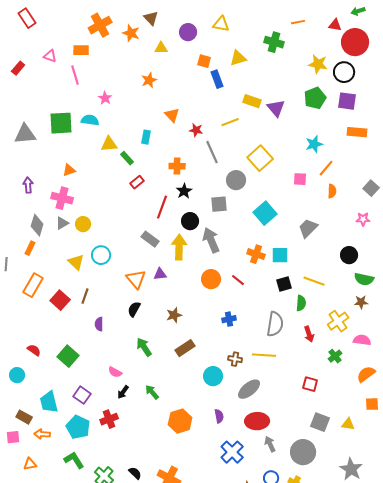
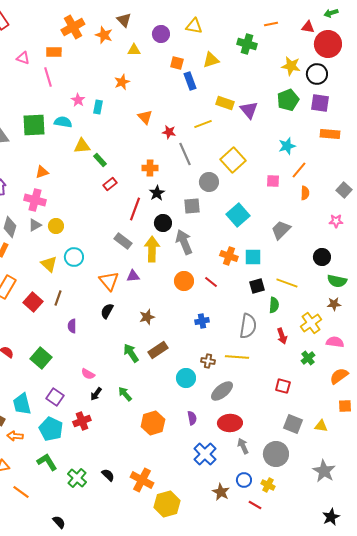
cyan rectangle: (146, 137) -> (98, 107), moved
green arrow: (144, 347) -> (131, 353), moved

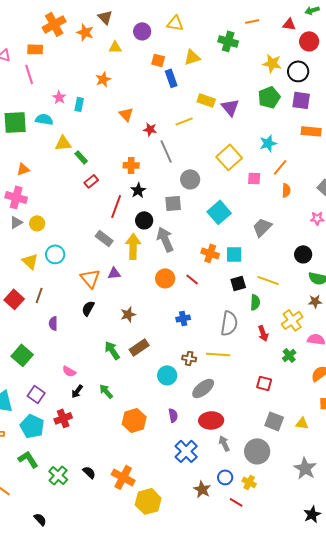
red circle: (328, 44) -> (309, 41), size x0.7
yellow square: (233, 160) -> (229, 157), moved

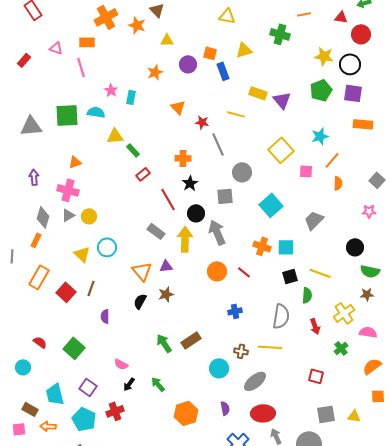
purple circle: (142, 31) -> (188, 64), moved
yellow line: (184, 121) -> (236, 114), turned 36
red line: (116, 206) -> (168, 199), turned -50
brown star: (128, 314) -> (166, 294), moved
gray square: (274, 421) -> (326, 414), turned -30

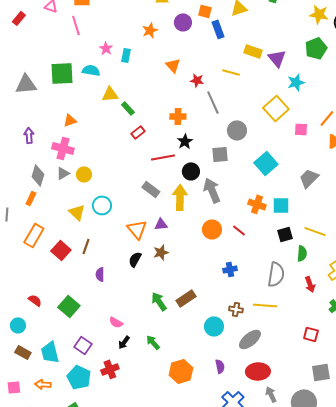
cyan star: (320, 136) -> (296, 82), moved
red line: (168, 199) -> (163, 157), turned -70
brown rectangle: (30, 409) -> (23, 352), moved

